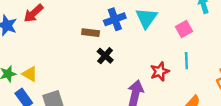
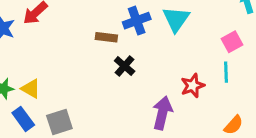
pink square: (184, 29) -> (232, 42), moved

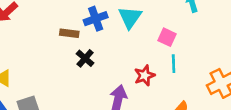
pink square: (232, 42) -> (167, 37), moved, turned -36

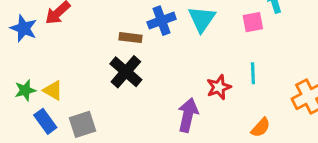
pink square: (167, 37) -> (253, 22), moved, turned -36
black cross: (85, 58) -> (126, 72), moved, size x1.5

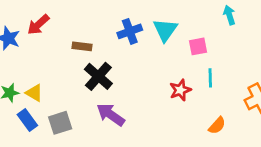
pink square: (253, 22) -> (198, 46), moved
brown rectangle: (131, 38) -> (82, 46), moved
purple arrow: (188, 115) -> (111, 115), moved, turned -68

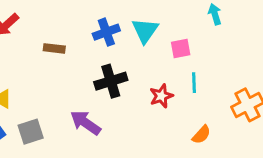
black cross: (98, 76) -> (111, 81), moved, turned 32

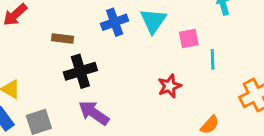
black cross: (111, 81) -> (80, 71), moved
cyan line: (194, 83) -> (213, 59), moved

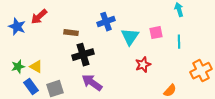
cyan triangle: (153, 21) -> (130, 37), moved
cyan line: (213, 59) -> (179, 42), moved

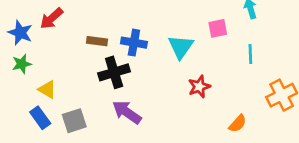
blue cross: (106, 22) -> (134, 43), moved, turned 30
pink square: (156, 33) -> (218, 28), moved
green star: (18, 67) -> (22, 64), moved

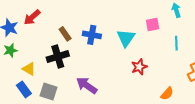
brown rectangle: (97, 41) -> (65, 34), turned 48
black cross: (114, 72) -> (58, 57), moved
gray square: (74, 121) -> (49, 92), turned 36

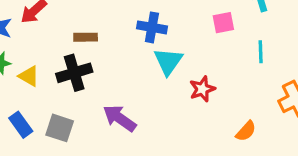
brown rectangle: (65, 34) -> (86, 37), turned -56
blue cross: (92, 35) -> (152, 27), moved
cyan triangle: (126, 38) -> (168, 61), moved
yellow triangle: (29, 69) -> (29, 76), moved

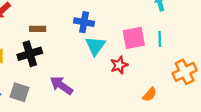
pink square: (223, 23) -> (134, 38), moved, size x1.5

